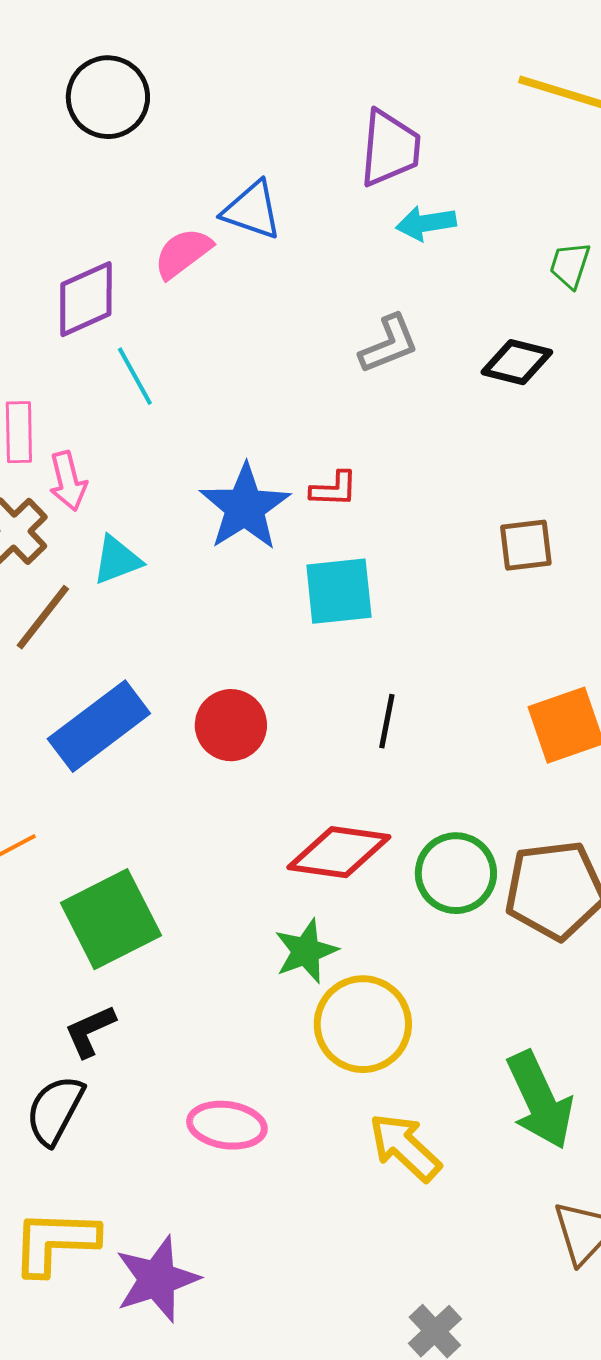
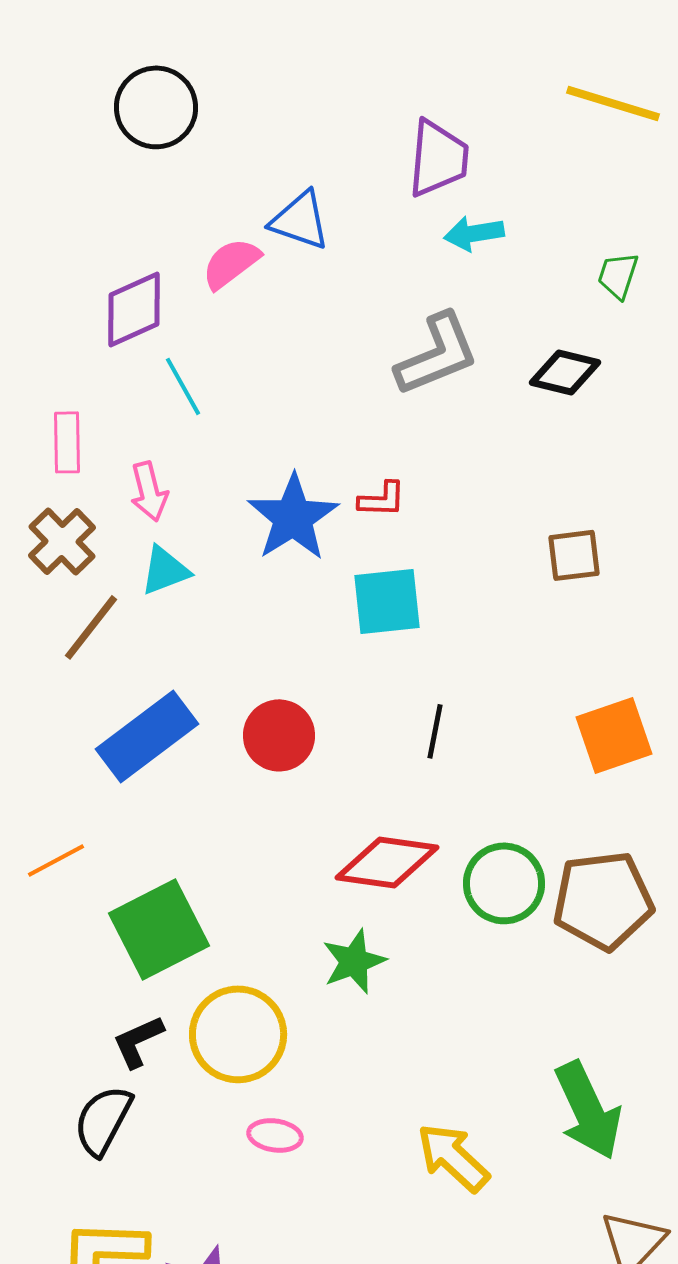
gray L-shape: (389, 344) -> (437, 354), size x1.4
pink arrow: (68, 481) -> (149, 491), moved
yellow circle: (363, 1024) -> (238, 1034), moved
pink ellipse: (227, 1125) -> (275, 1135), size x0.7

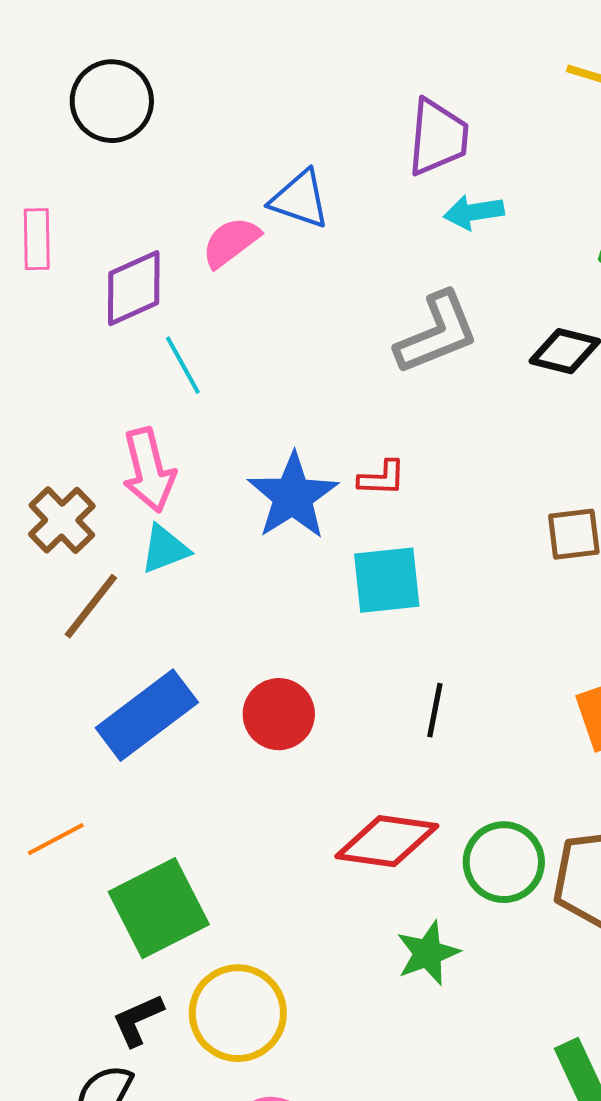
black circle: (156, 107) -> (112, 101), moved
pink rectangle: (67, 442) -> (37, 239), moved
pink arrow: (149, 491) -> (149, 470), size x1.4
green star: (354, 961) -> (428, 953), moved

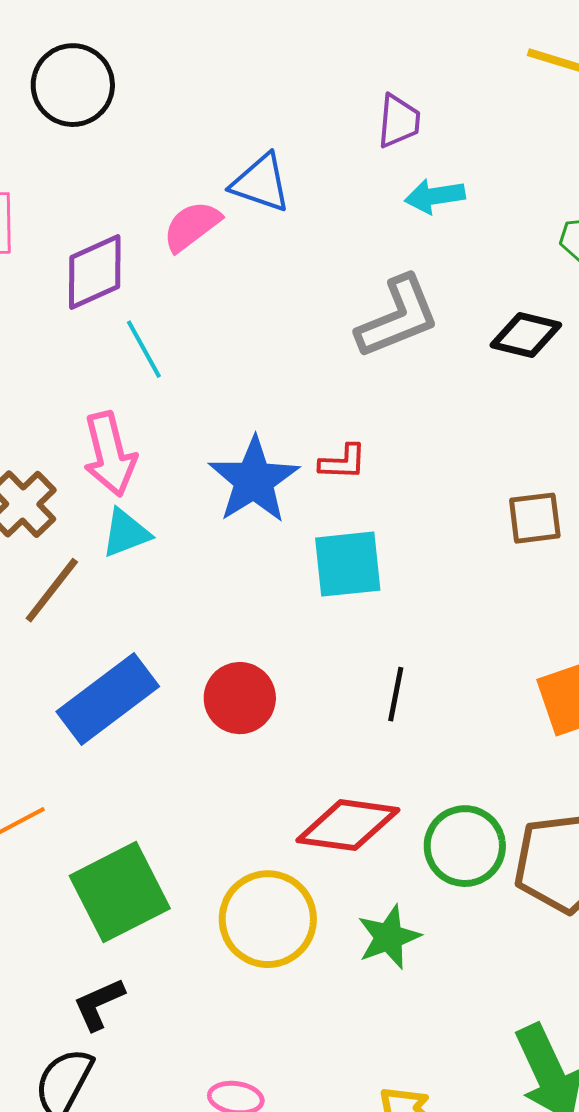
purple trapezoid: (438, 137) -> (399, 121), size x0.7
yellow circle: (238, 1013) -> (268, 919), moved

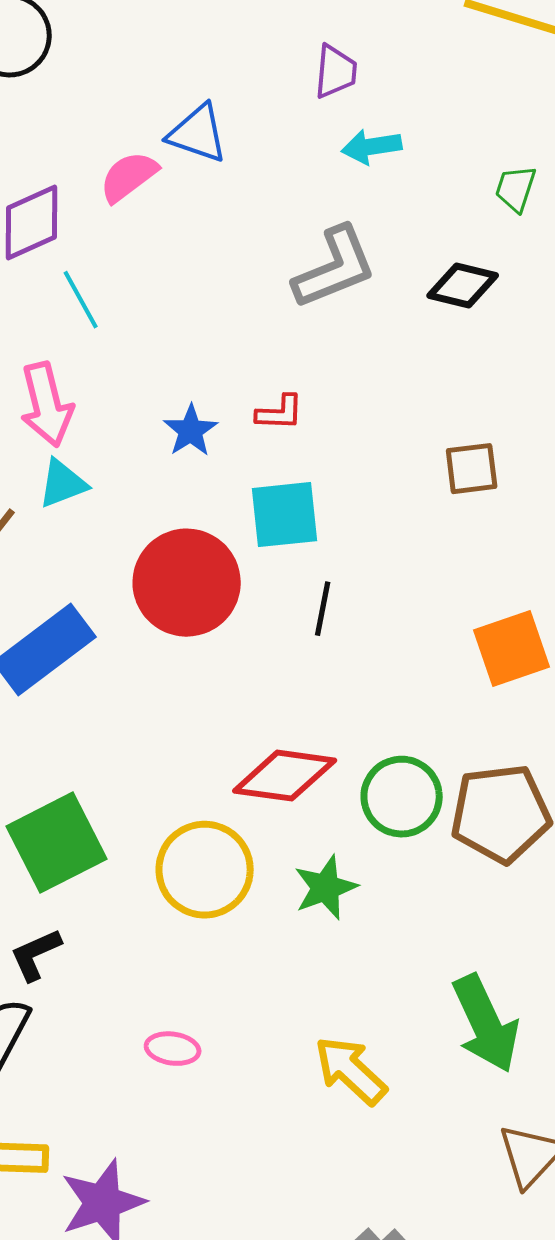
blue star: (254, 480) -> (191, 431), size x0.6
black line: (396, 694) -> (323, 609), moved
red circle: (240, 698) -> (187, 583), moved, size x1.5

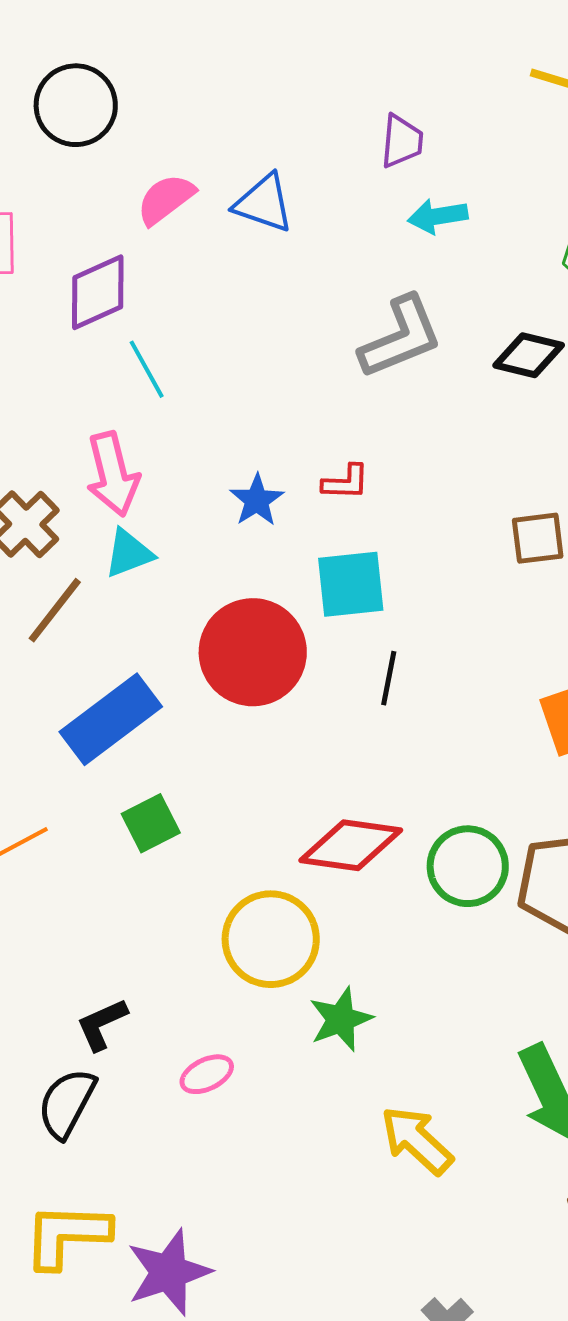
pink semicircle: (129, 177) -> (166, 199), moved
green square: (57, 843) -> (151, 823), moved, size x0.6
green star: (326, 888) -> (341, 1019), moved
pink ellipse: (173, 1049) -> (207, 1074), moved, turned -34

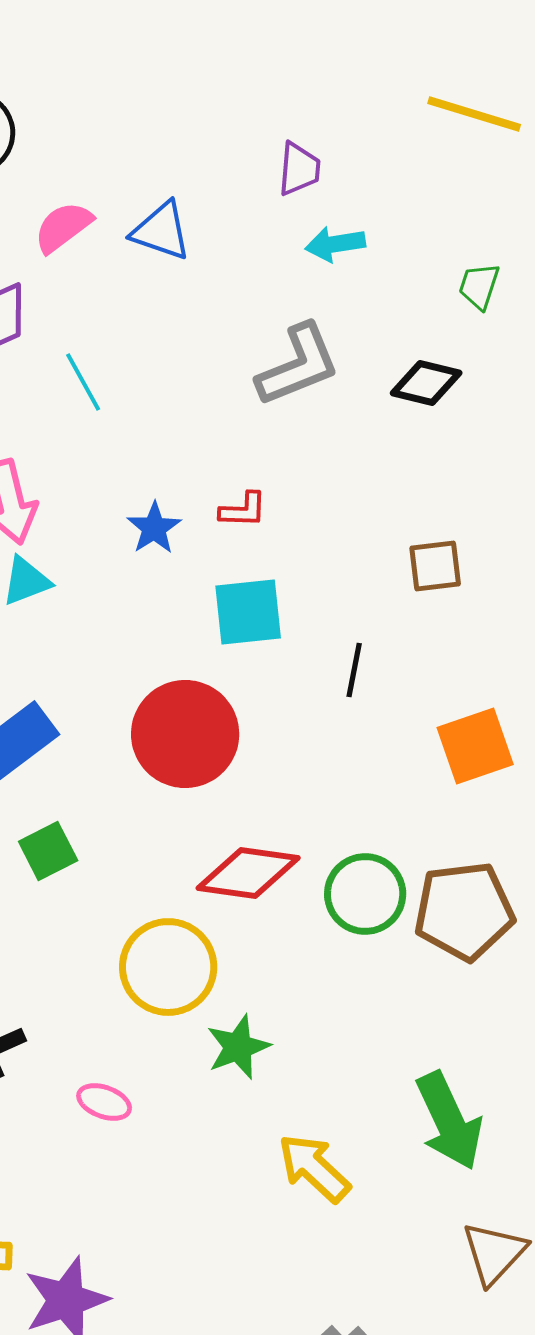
cyan line: (147, 369) -> (83, 382), moved
red circle: (253, 652) -> (185, 734), moved
black line: (389, 678) -> (354, 670), moved
pink ellipse: (207, 1074) -> (104, 1102), turned 46

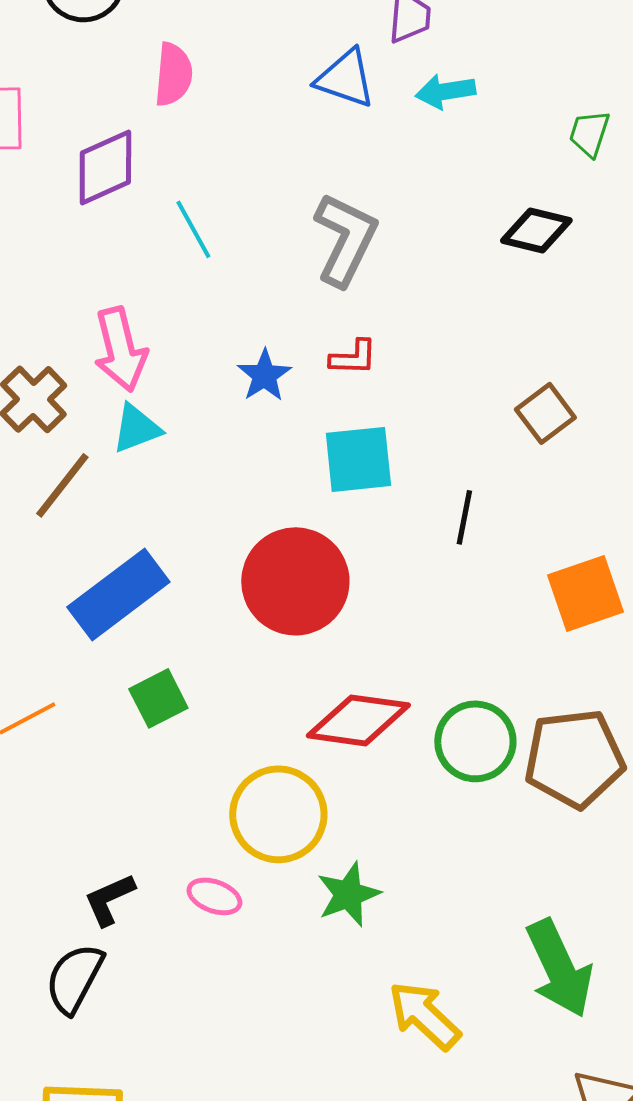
pink semicircle: (63, 227) -> (173, 74), turned 132
blue triangle: (161, 231) -> (345, 78), moved
gray L-shape: (298, 365) -> (345, 239), moved, turned -42
brown square: (435, 566) -> (545, 413), turned -30
pink ellipse: (104, 1102) -> (214, 896), moved

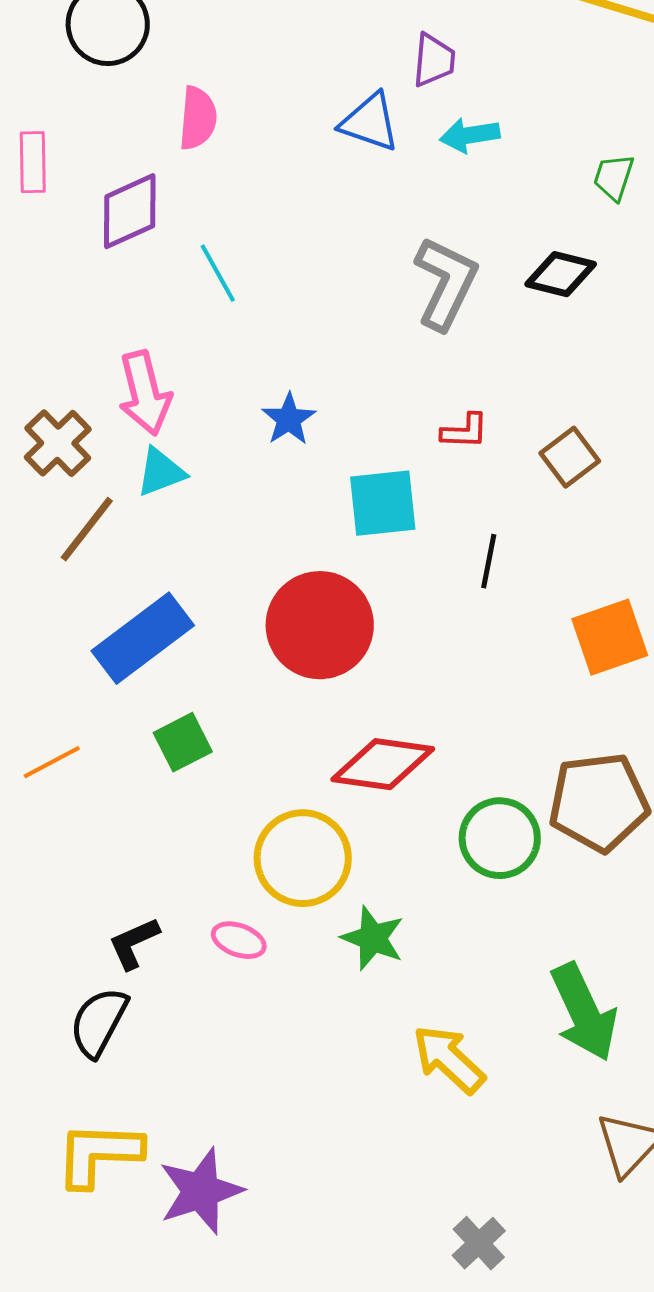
gray L-shape: (345, 239) -> (446, 283), moved
red L-shape: (353, 357) -> (465, 431), moved
green circle: (475, 741) -> (500, 838), moved
green star: (348, 894) -> (373, 938), turned -30

